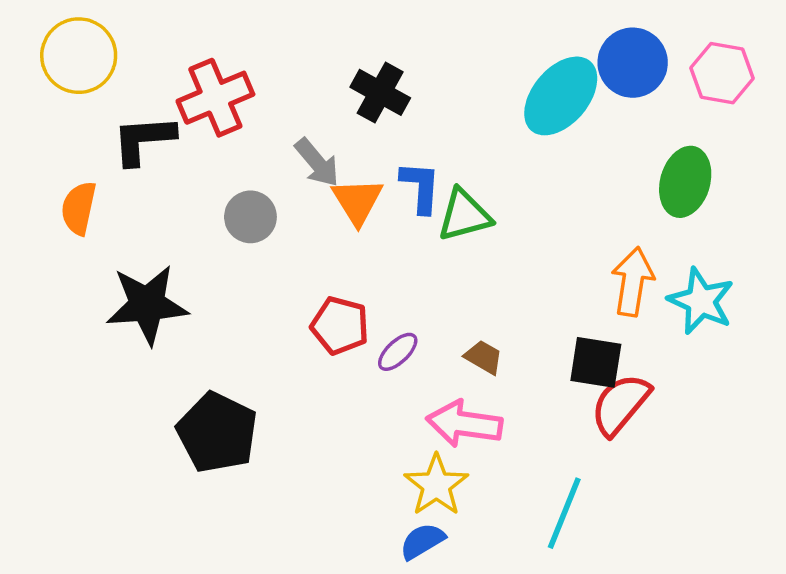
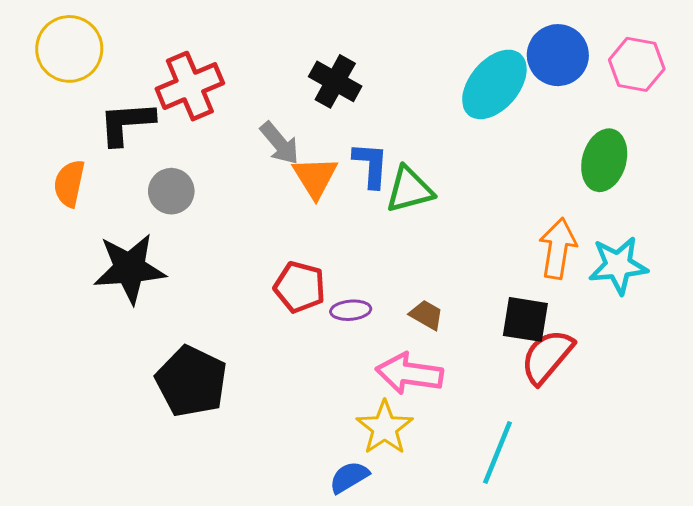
gray circle: (250, 217) -> (171, 191), moved
cyan star: (701, 301) -> (618, 265), turned -30
purple ellipse: (398, 352) -> (351, 310), turned 39
blue semicircle: (422, 541) -> (349, 477), moved

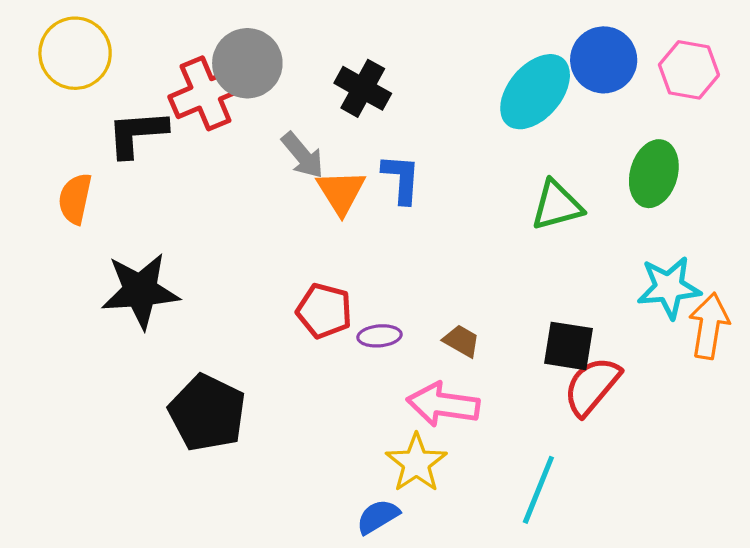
green triangle: (409, 190) -> (557, 205), moved
gray circle: (171, 191) -> (247, 63), moved, size x1.4
orange arrow: (558, 248) -> (709, 326), moved

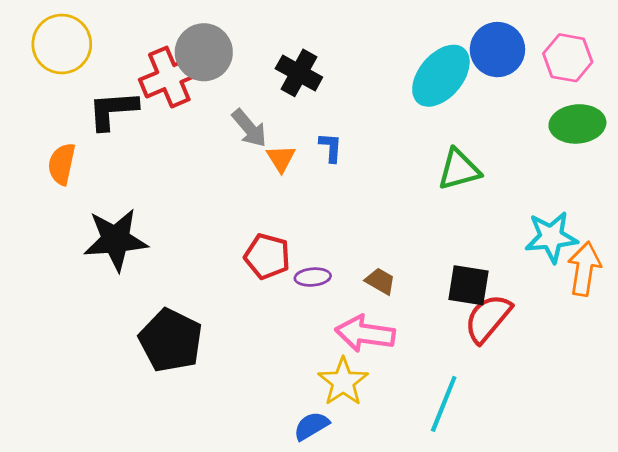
green ellipse: (654, 174) -> (577, 124), moved, turned 69
blue L-shape: (401, 179) -> (331, 147), size x0.7
orange triangle: (341, 192) -> (281, 158), size x0.7

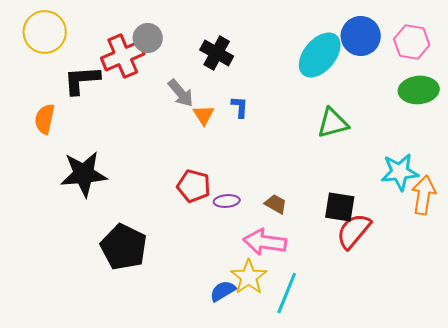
gray circle: (204, 52) -> (148, 38), size x0.7
cyan line: (444, 404) -> (287, 293), moved
blue semicircle: (311, 426) -> (223, 291), moved

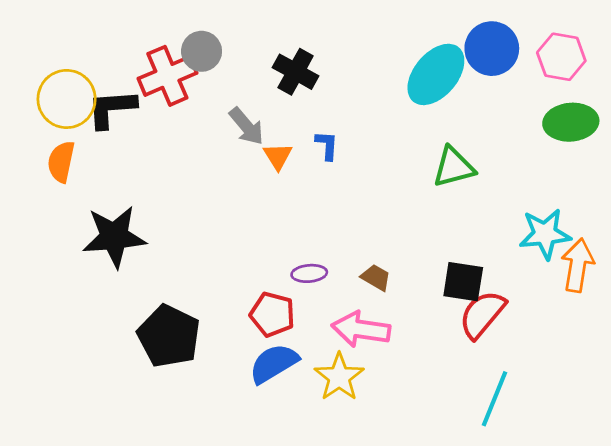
yellow circle: (45, 32) -> (67, 99), moved
red pentagon: (194, 186) -> (272, 314), moved
blue semicircle: (223, 291) -> (274, 363), moved, size x1.4
cyan line: (287, 293) -> (495, 399), moved

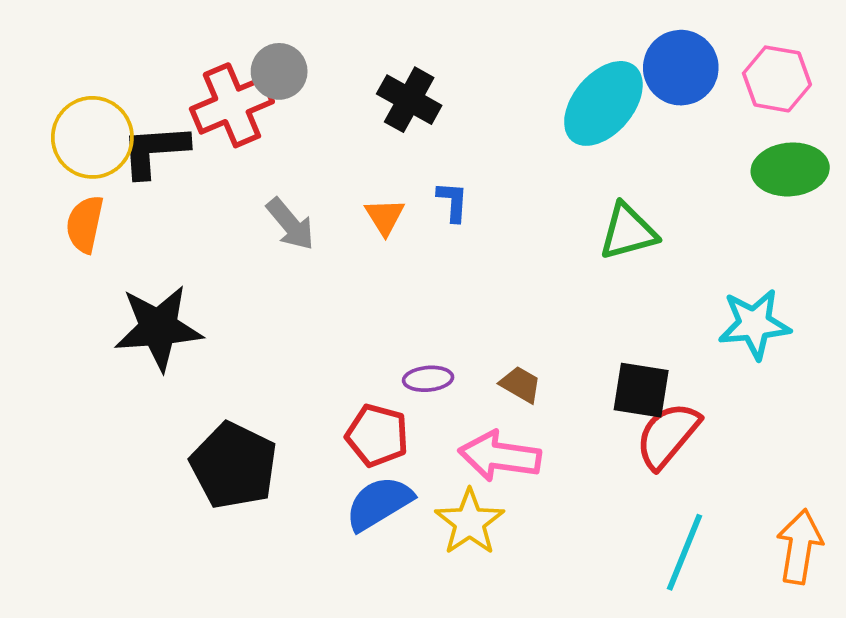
gray arrow: (246, 126) -> (290, 224), moved
orange arrow: (578, 265) -> (800, 547), moved

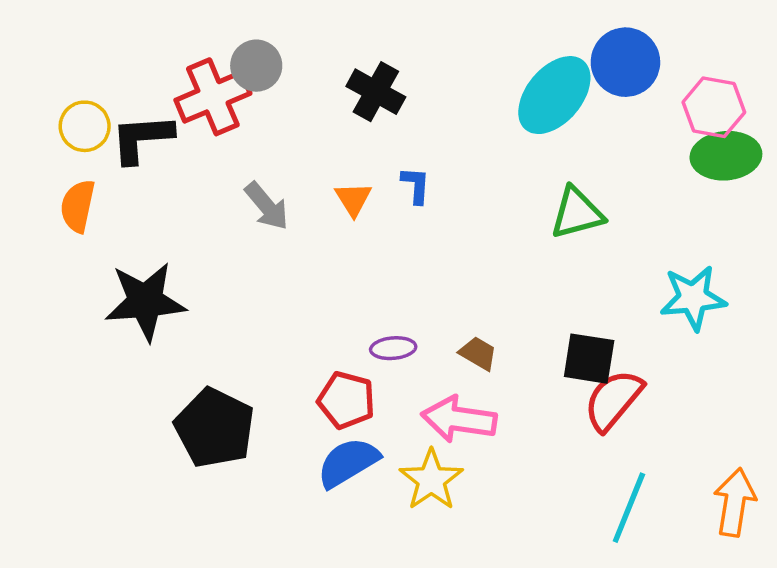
pink hexagon: (777, 79) -> (714, 107), moved
yellow circle: (92, 137) -> (85, 126), size x0.7

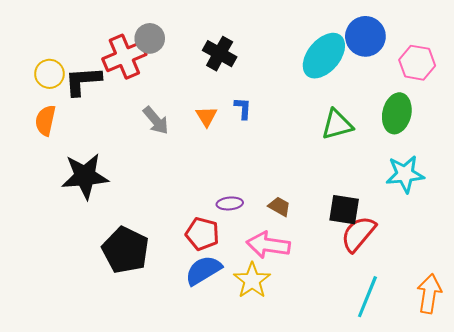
green ellipse: (726, 156) -> (397, 113), moved, turned -72

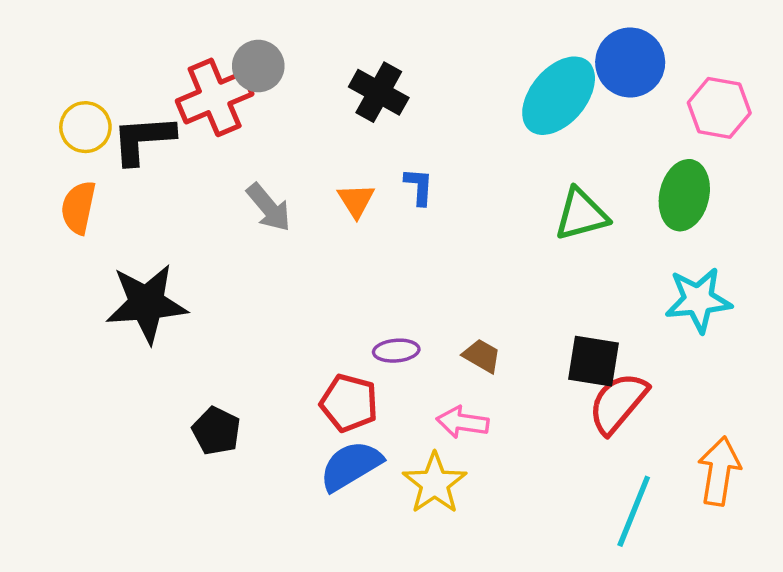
pink arrow: (268, 245) -> (463, 422), size x0.7
black pentagon: (125, 250) -> (216, 431), size x0.6
orange arrow: (429, 294) -> (719, 471), moved

